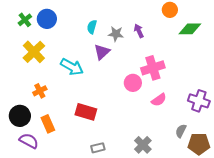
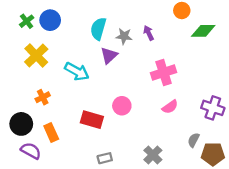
cyan semicircle: (92, 27) -> (98, 29), size x1.5
pink circle: (133, 83) -> (122, 106), moved

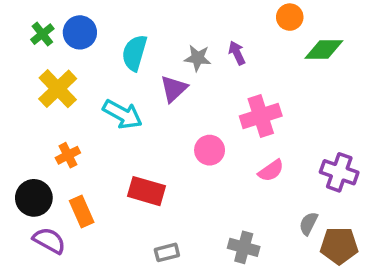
cyan semicircle: (98, 29) -> (134, 53), moved
pink circle: (122, 106) -> (210, 150), moved
gray cross: (153, 155) -> (244, 247), turned -30

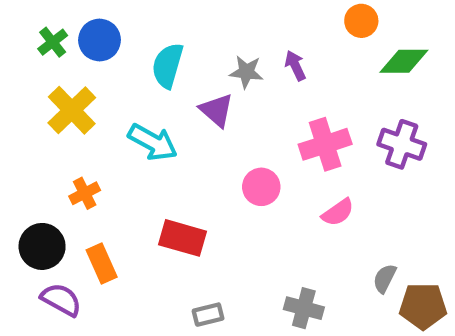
purple triangle: (174, 89) -> (217, 110), turned -36
purple cross: (339, 172) -> (402, 144), moved

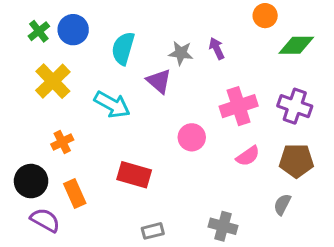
brown pentagon: (423, 306) -> (296, 161), moved

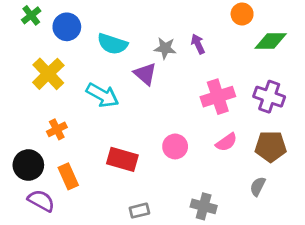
green cross: (39, 31) -> (31, 15), moved
cyan semicircle: (123, 48) -> (112, 44), turned -88
pink circle: (192, 137) -> (175, 146), moved

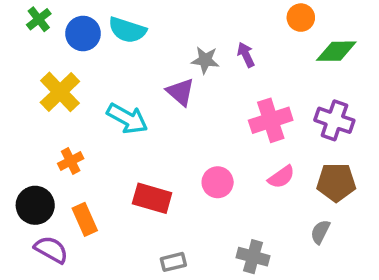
cyan semicircle: (112, 44) -> (127, 30), moved

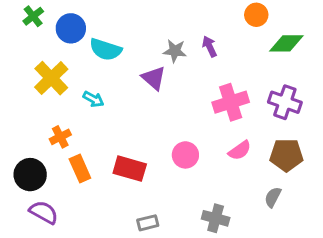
cyan semicircle: (127, 30) -> (106, 49), moved
cyan arrow: (127, 119) -> (93, 99), moved, size x0.6
orange rectangle: (85, 219) -> (80, 169), moved

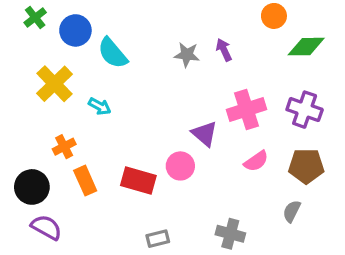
cyan semicircle: (106, 49) -> (113, 53), turned 32
purple triangle: (154, 78) -> (205, 134), moved
pink circle: (185, 155) -> (180, 166), moved

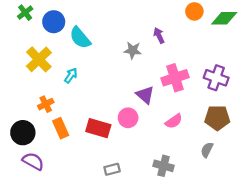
green diamond: (306, 47) -> (224, 18), moved
gray star: (187, 55) -> (133, 50), moved
cyan arrow: (100, 106) -> (71, 75), turned -84
pink semicircle: (256, 161) -> (174, 121), moved

